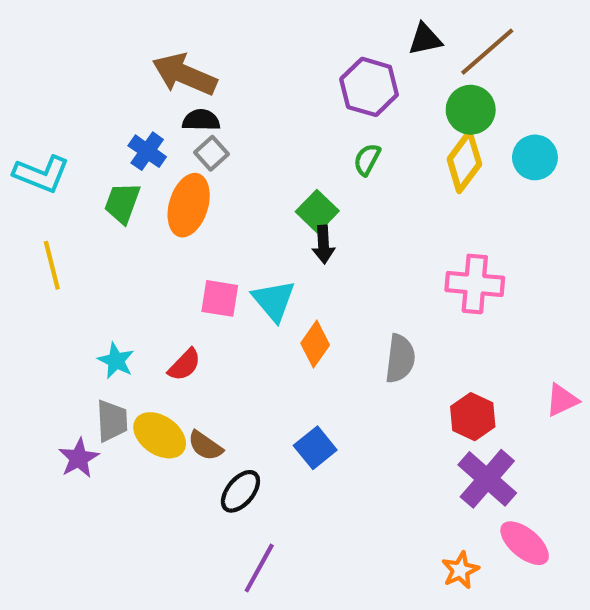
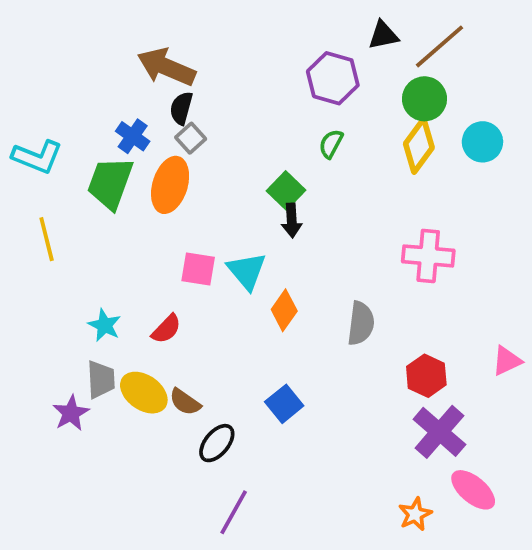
black semicircle: (201, 120) -> (181, 108), turned -76
green trapezoid: (122, 203) -> (110, 183), size x1.4

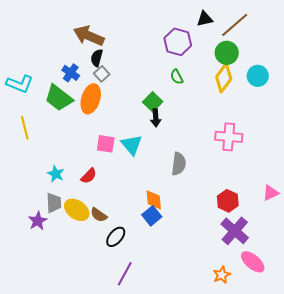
green semicircle: (331, 144) -> (177, 77), turned -56
green trapezoid: (110, 183) -> (59, 98), turned -72
orange diamond: (284, 310) -> (154, 200), moved, turned -40
gray semicircle: (361, 323) -> (179, 164), moved

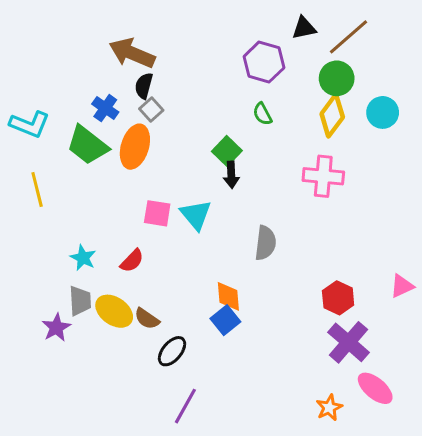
pink cross: (229, 137) -> (323, 176), moved

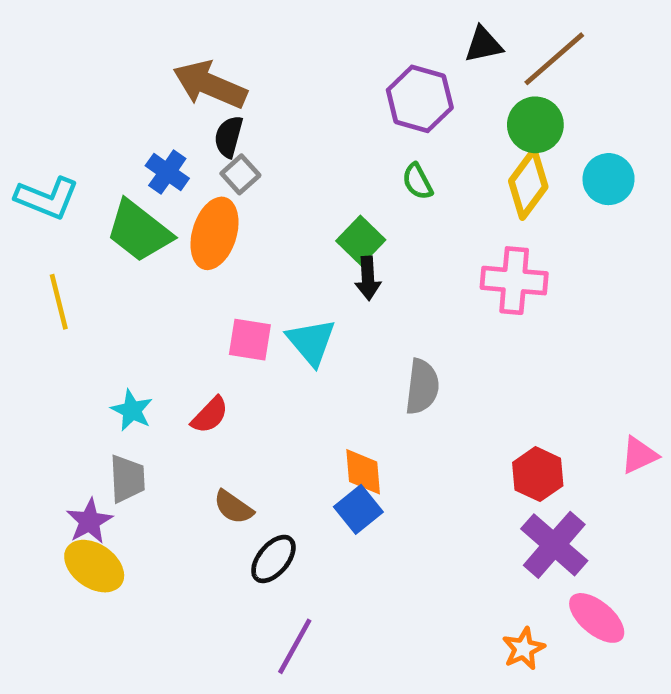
yellow ellipse: (114, 311) -> (94, 566), moved

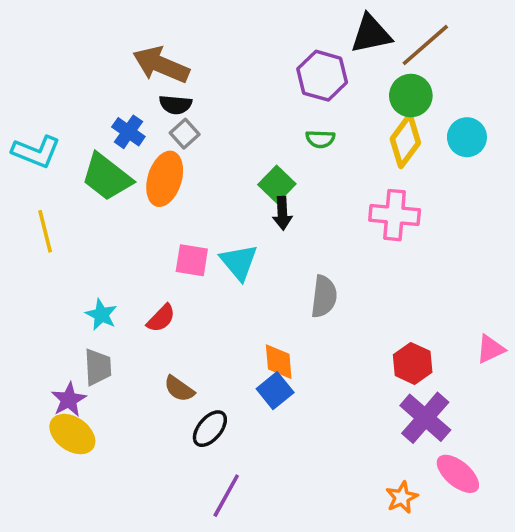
black triangle: (483, 45) -> (371, 34), size x1.4
black semicircle: (229, 137) -> (176, 105), turned -100
green semicircle: (417, 181) -> (320, 139), turned -60

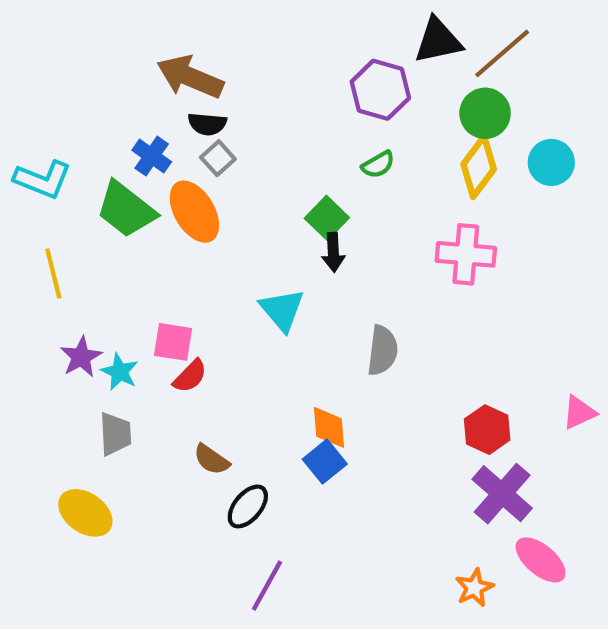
green semicircle: (320, 139) -> (378, 165), turned -32
orange ellipse: (165, 179) -> (194, 212), turned -48
pink square: (192, 260) -> (173, 342), moved
purple star: (69, 400) -> (81, 357), moved

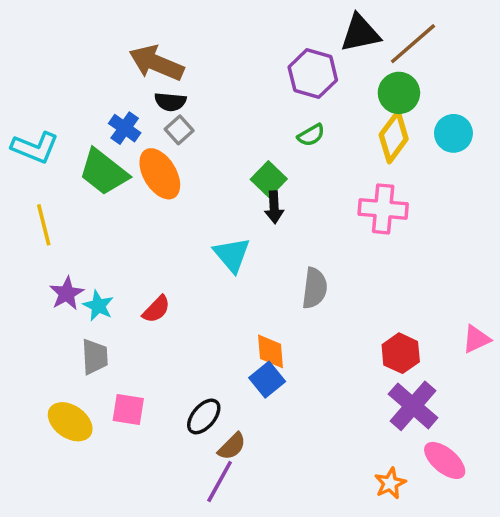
pink square: (173, 342) -> (128, 409), moved
brown semicircle: (211, 459) -> (232, 446), moved, turned -80

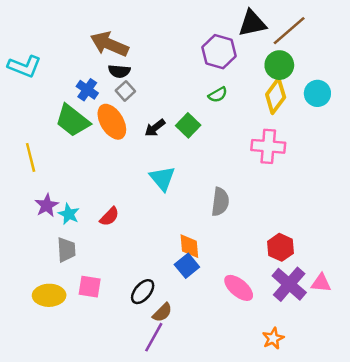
cyan L-shape: (35, 147) -> (24, 66), moved
black arrow: (274, 207) -> (155, 128), moved, turned 55
pink triangle: (476, 339) -> (321, 283), moved, turned 30
yellow ellipse: (70, 422) -> (49, 295), turned -36
pink ellipse: (445, 460) -> (239, 288), moved

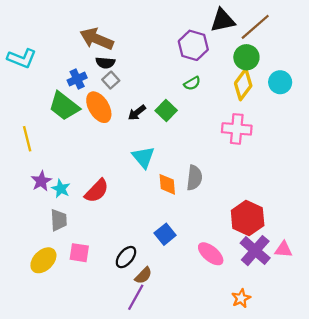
blue cross: (87, 90) -> (77, 79), turned 30
red semicircle: (109, 217) -> (97, 191), size x1.4
orange diamond: (189, 246) -> (167, 184), moved
red hexagon: (281, 247) -> (248, 218), size x1.4
yellow ellipse: (49, 295) -> (43, 260), turned -44

